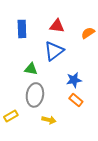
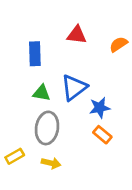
blue rectangle: (22, 29) -> (35, 54), moved
blue triangle: (54, 51) -> (74, 88), moved
yellow arrow: (49, 120) -> (51, 163), moved

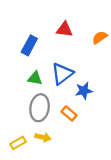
blue rectangle: (35, 54) -> (29, 45), turned 30
orange rectangle: (102, 135) -> (69, 113), moved
yellow rectangle: (15, 156) -> (18, 143), moved

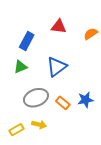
green triangle: (35, 78) -> (21, 67), moved, turned -32
blue star: (84, 91) -> (85, 100), moved
gray ellipse: (40, 108) -> (36, 98), turned 60

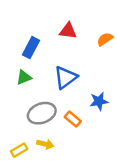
blue star: (85, 100) -> (99, 101), moved

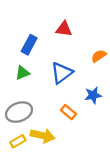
orange semicircle: (105, 39) -> (99, 56), moved
gray ellipse: (42, 113) -> (19, 112), moved
yellow arrow: (45, 144) -> (43, 136), size x1.5

